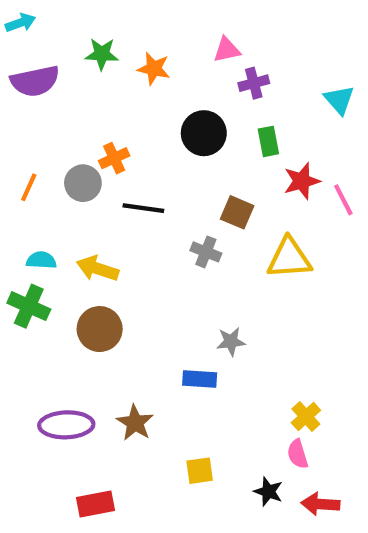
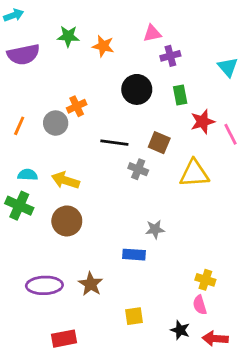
black line: (143, 208) -> (114, 143), moved
yellow cross: (306, 417) -> (205, 280), turned -30

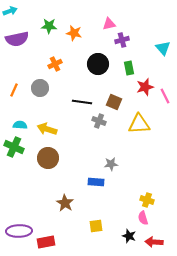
orange cross: (77, 106) -> (55, 64), moved
purple ellipse: (44, 285) -> (19, 231), moved

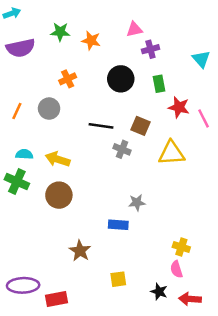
red star: (145, 87) -> (179, 107), turned 30

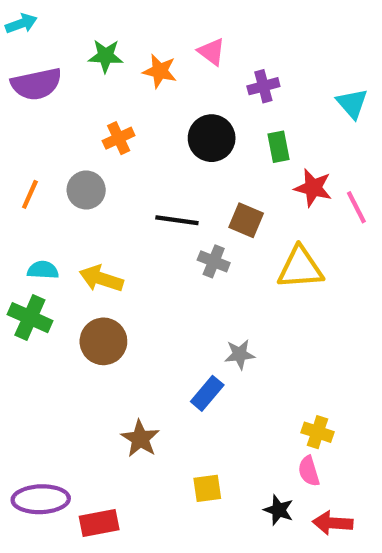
pink triangle: (134, 29) -> (212, 52), moved, turned 49
blue rectangle: (118, 225) -> (207, 393), turned -54

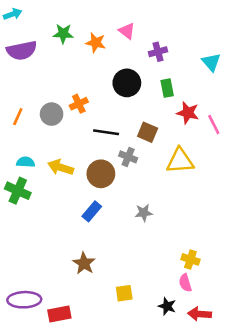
orange cross: (119, 138) -> (79, 104), moved
brown circle: (103, 341) -> (101, 174), moved
blue rectangle: (207, 393) -> (92, 211), moved

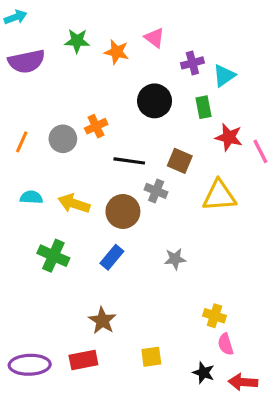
cyan triangle: (211, 62) -> (224, 76), moved, turned 36
green cross: (18, 191) -> (53, 256), moved
yellow cross: (190, 259) -> (215, 316), moved
red rectangle: (59, 314) -> (83, 360), moved

